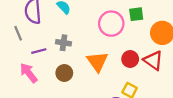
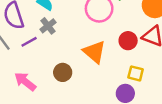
gray cross: (64, 43) -> (48, 26), moved, turned -32
purple line: (39, 51) -> (29, 42), moved

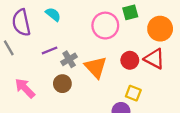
gray cross: (48, 26) -> (69, 59), moved
purple line: (29, 42) -> (50, 50), moved

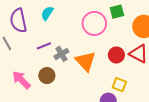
cyan semicircle: (53, 14) -> (47, 13), turned -96
brown circle: (62, 84) -> (47, 76), moved

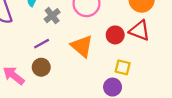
purple line: (44, 46) -> (42, 44), moved
gray cross: (61, 54) -> (52, 16), moved

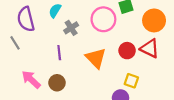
purple line: (42, 44) -> (59, 53), turned -72
brown circle: (41, 67) -> (57, 83), moved

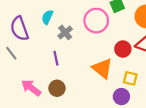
orange triangle: (96, 58) -> (102, 68), moved

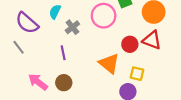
purple semicircle: (19, 29) -> (27, 23), turned -30

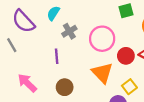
pink circle: (104, 16) -> (102, 39), moved
yellow square: (137, 74) -> (129, 87), turned 32
brown circle: (64, 83) -> (65, 87), moved

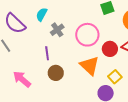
brown circle: (65, 87) -> (56, 73), moved

